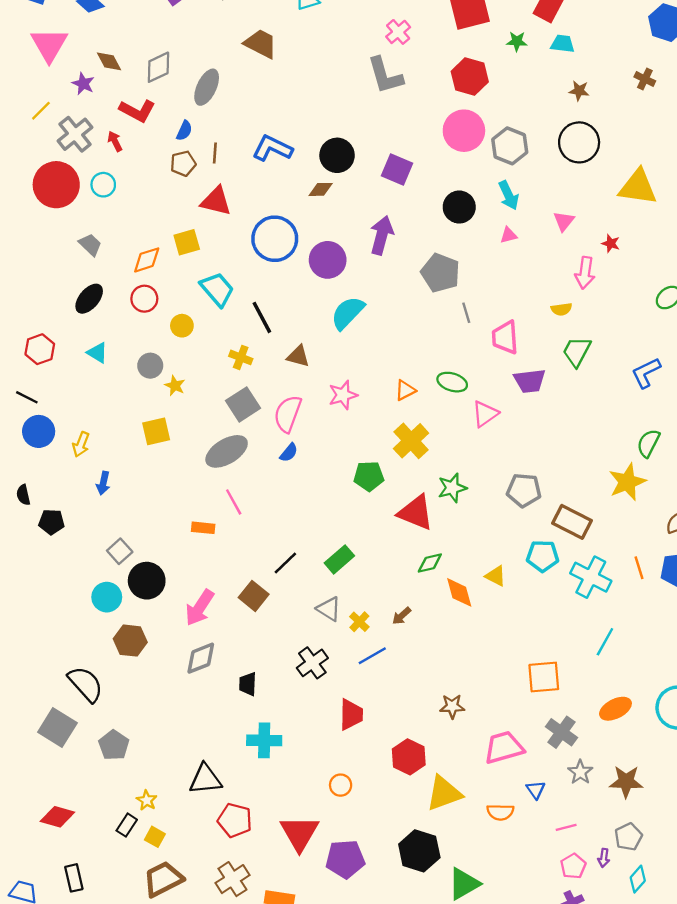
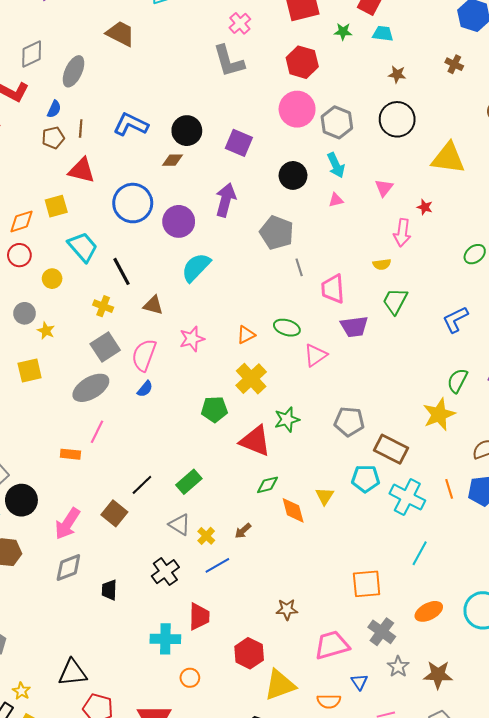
pink line: (234, 502) -> (97, 432), turned 55
yellow triangle: (496, 576) -> (325, 496), turned 36
cyan cross: (264, 740) -> (165, 639), moved

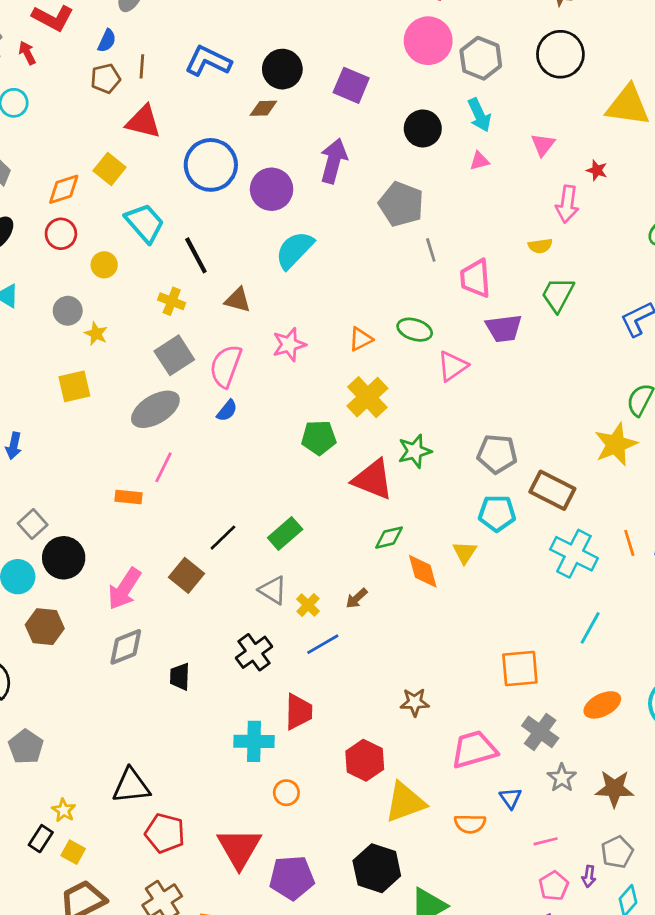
yellow square: (56, 206) -> (110, 169), turned -35
cyan pentagon: (365, 479) -> (497, 513), moved

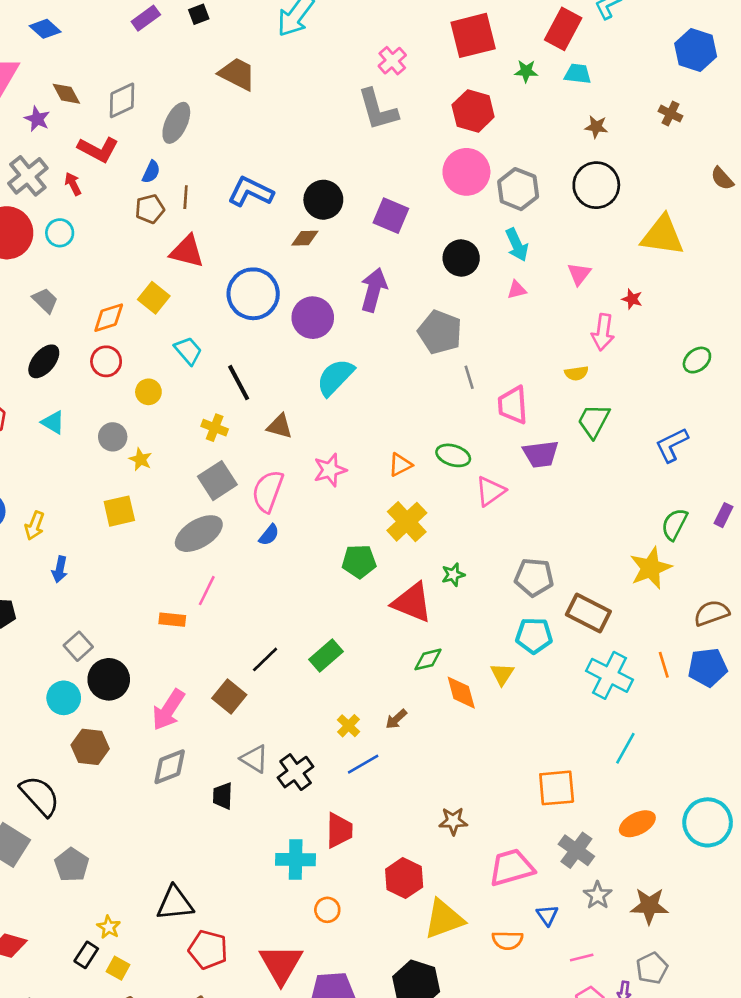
cyan trapezoid: (145, 223) -> (188, 351), size x0.7
green star: (415, 451) -> (453, 575), size x0.7
gray triangle: (273, 590) -> (254, 759), moved

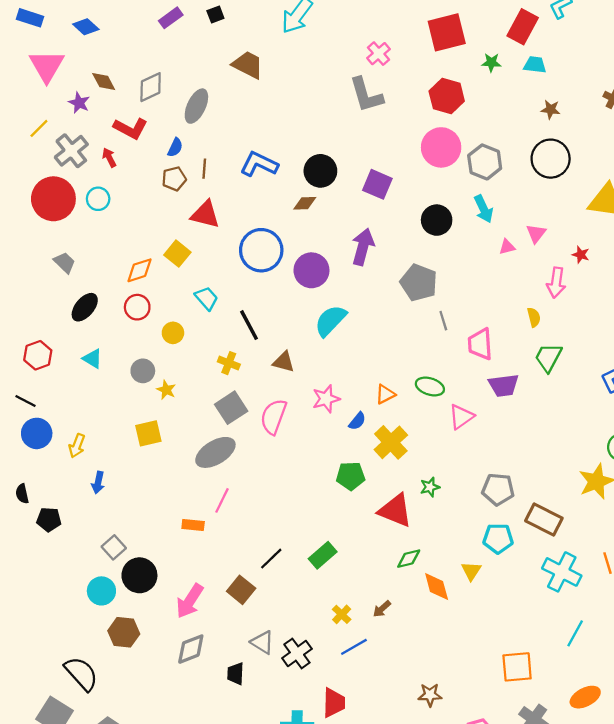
pink triangle: (517, 290) -> (507, 247), moved
gray trapezoid: (45, 300) -> (65, 262), moved
yellow semicircle: (576, 373) -> (534, 317), turned -96
blue semicircle: (269, 535) -> (357, 421), moved

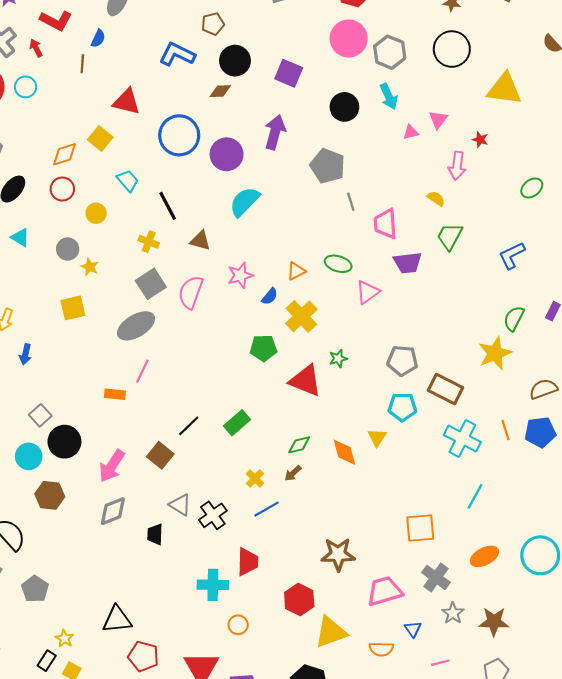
brown line: (204, 169) -> (82, 64), moved
brown pentagon: (174, 179) -> (213, 24), moved
yellow semicircle: (534, 317) -> (436, 199), turned -42
green diamond: (409, 559) -> (299, 445), moved
brown star: (430, 695) -> (338, 554), size x1.5

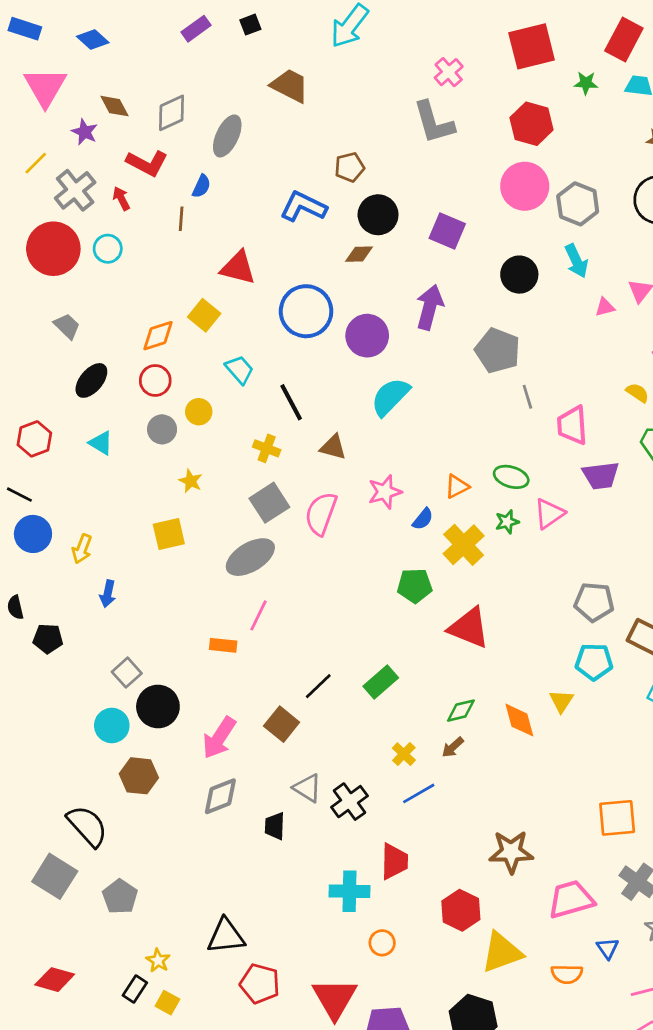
gray circle: (68, 249) -> (162, 429), moved
green star: (338, 358) -> (507, 522), moved

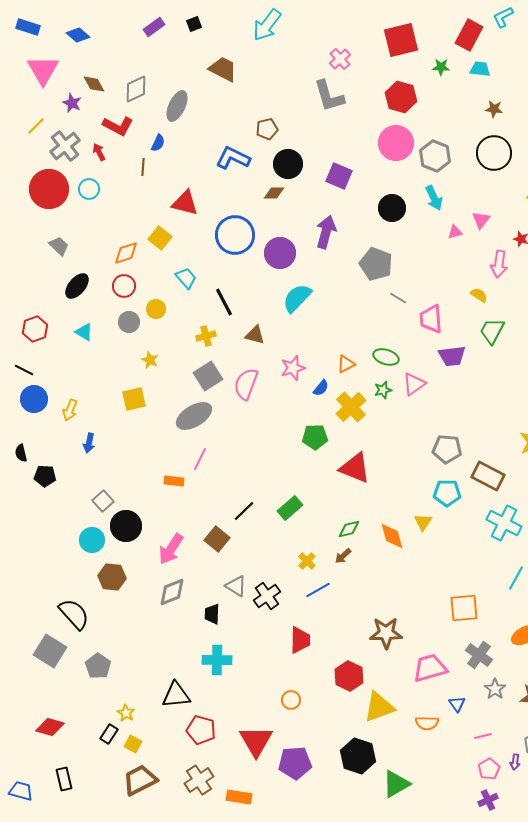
gray line: (527, 397) -> (398, 298), turned -42
yellow cross: (267, 448) -> (206, 336), turned -36
cyan cross: (349, 891) -> (217, 660), moved

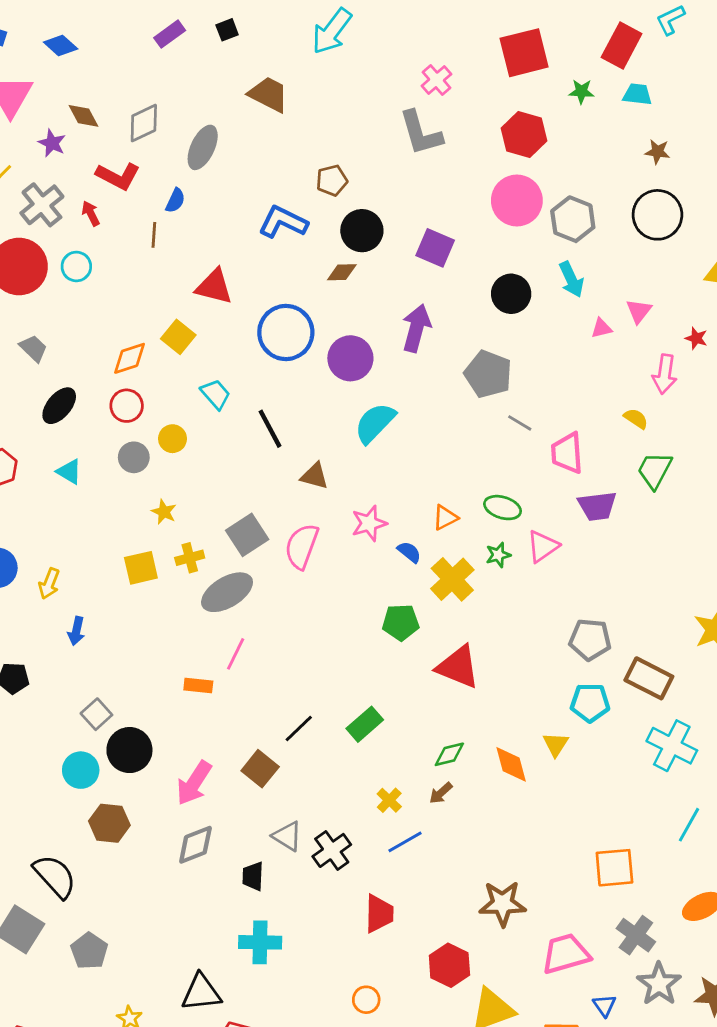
yellow cross: (206, 336) -> (190, 558), moved
blue semicircle: (321, 388) -> (409, 552), turned -90
gray star: (495, 689) -> (659, 984), size x1.4

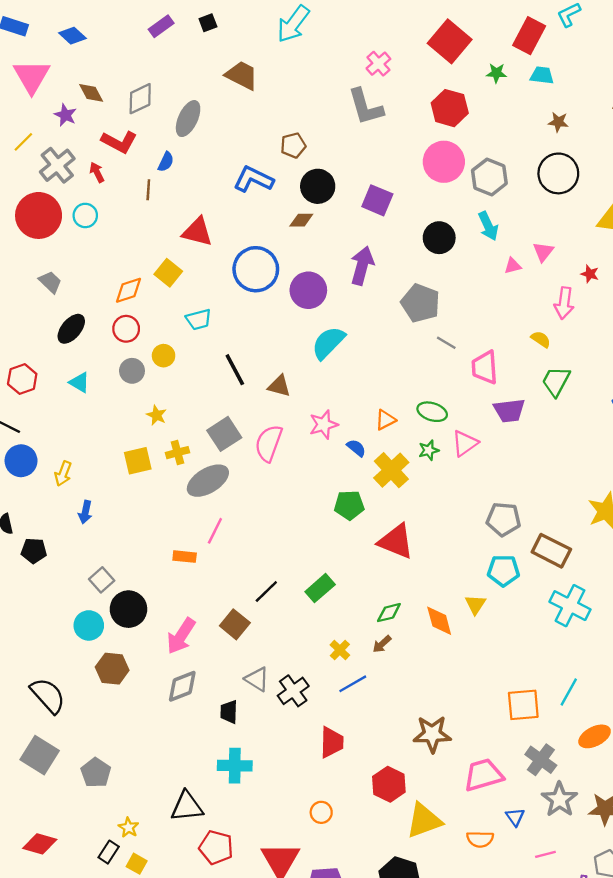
red square: (524, 53) -> (450, 41), turned -36
cyan trapezoid: (216, 394) -> (199, 319), turned 116
black line: (270, 429) -> (235, 370), moved
cyan line: (689, 825) -> (569, 692), moved
black semicircle: (55, 876) -> (48, 696), moved

